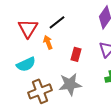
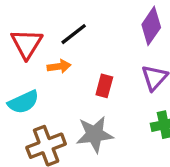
orange arrow: (48, 42) -> (59, 66), turned 104

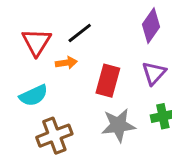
red rectangle: (104, 86) -> (108, 81), size x1.5
gray star: (95, 134) -> (118, 125), moved

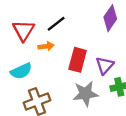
purple triangle: (154, 73) -> (105, 65), moved

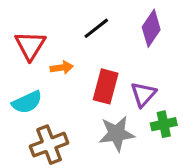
black line: (56, 24) -> (96, 28), moved

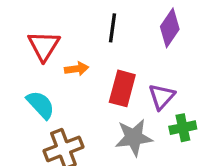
black line: (96, 28) -> (113, 28), turned -44
cyan semicircle: (27, 102) -> (41, 105), turned -108

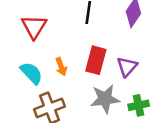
orange arrow: (77, 69) -> (61, 67), moved, turned 78
green cross: (183, 128) -> (139, 105), moved

